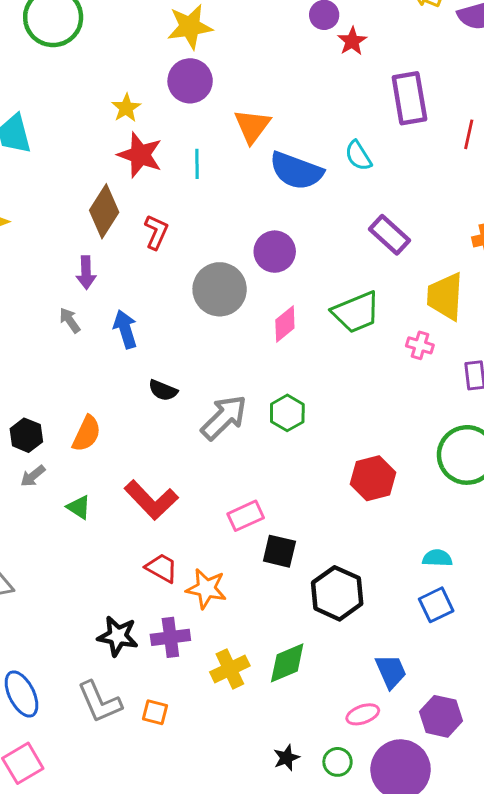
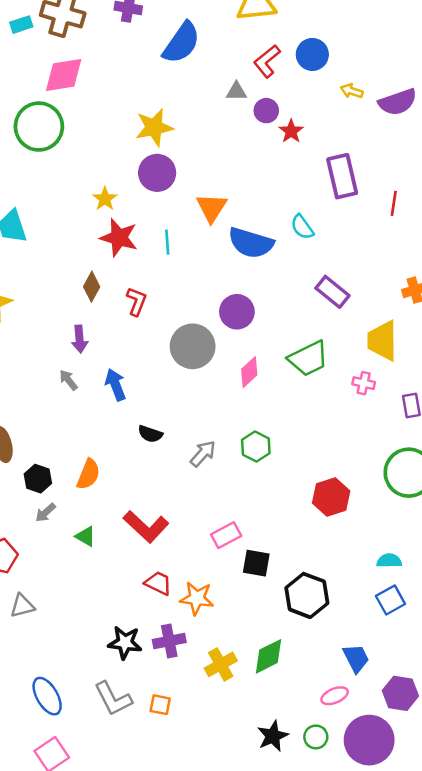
brown diamond: (104, 211) -> (92, 287), size x0.7
gray arrow: (224, 417) -> (203, 454), size x0.7
black star: (286, 758) -> (273, 736), size x1.4

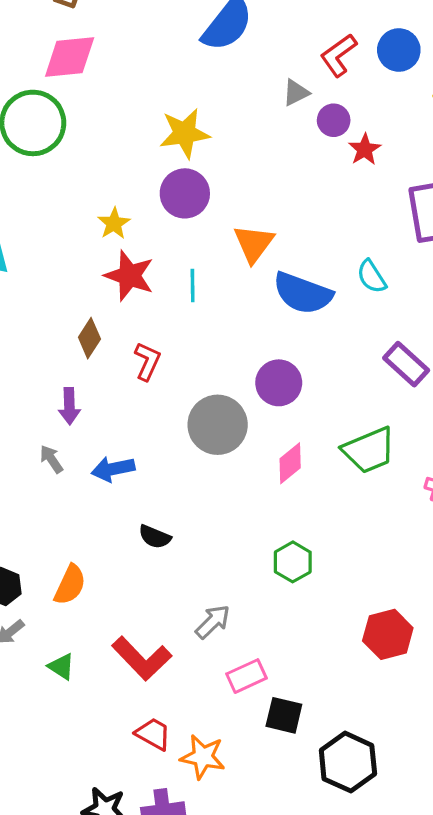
gray triangle: (236, 91) -> (296, 93), turned -30
blue arrow: (115, 385) -> (113, 469), turned -84
gray arrow: (203, 454) -> (213, 622), moved

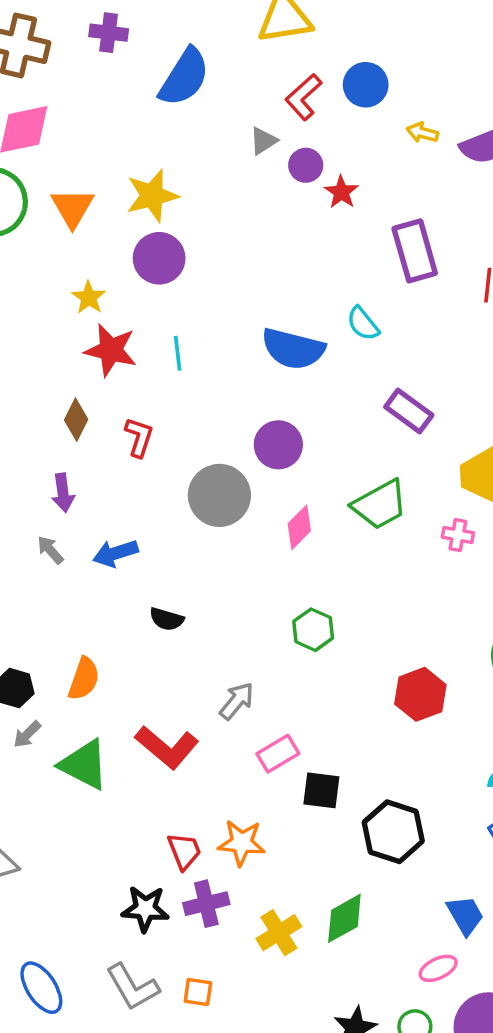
orange triangle: (254, 244) -> (72, 208), moved
green triangle: (61, 666) -> (84, 765), size x1.8
red trapezoid: (153, 734) -> (184, 851), moved, turned 45

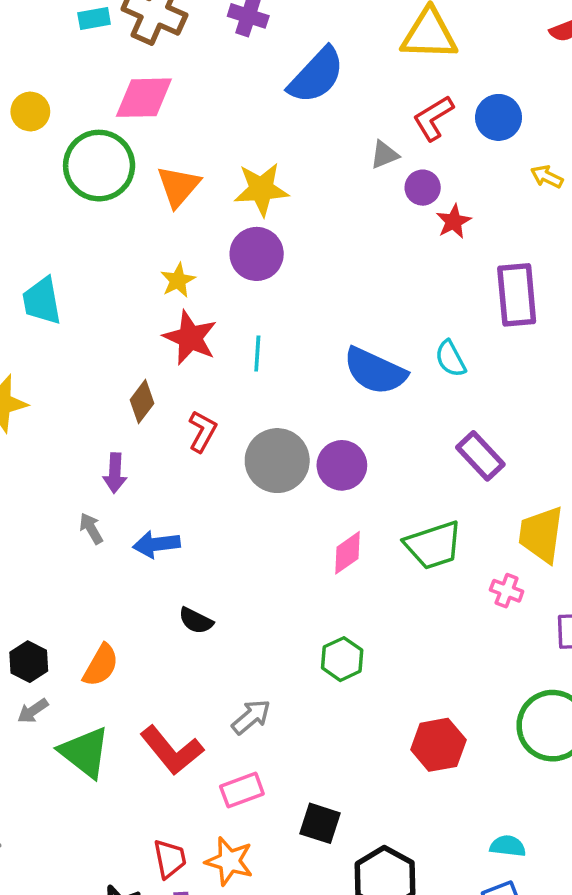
gray circle: (219, 495) -> (277, 461), moved
pink rectangle: (278, 754) -> (242, 790), moved

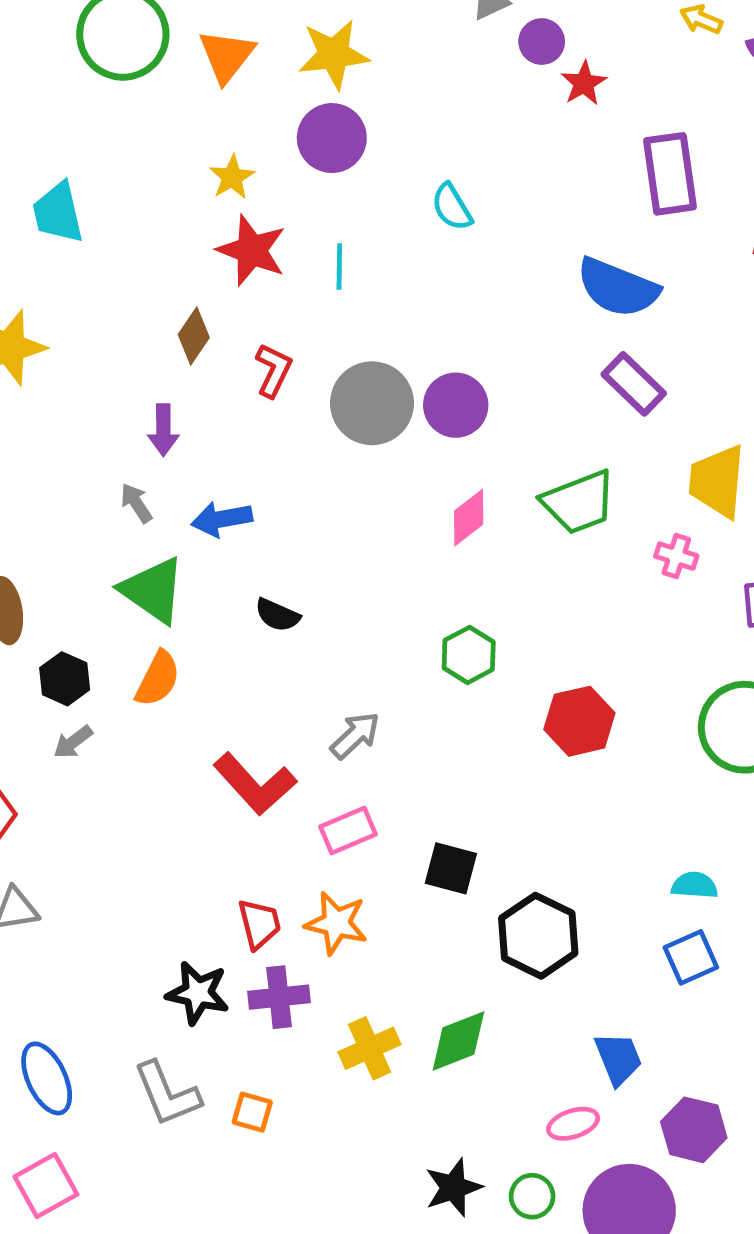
cyan semicircle: (450, 359) -> (452, 207), moved
blue semicircle: (375, 371) -> (618, 288), moved
red hexagon: (438, 745) -> (579, 721), moved
green triangle: (85, 752) -> (153, 590), moved

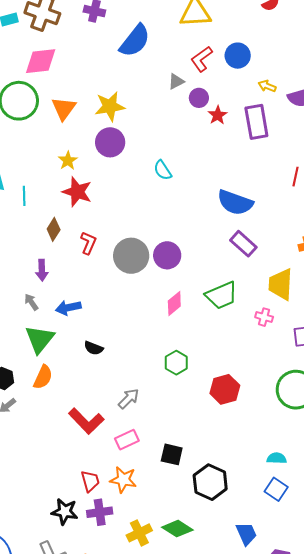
purple rectangle: (670, 174) -> (256, 122), moved
cyan line: (339, 267) -> (24, 196), moved
green triangle: (153, 590) -> (40, 339), turned 36
blue square: (691, 957) -> (276, 489), turned -30
green diamond: (458, 1041) -> (177, 529), turned 56

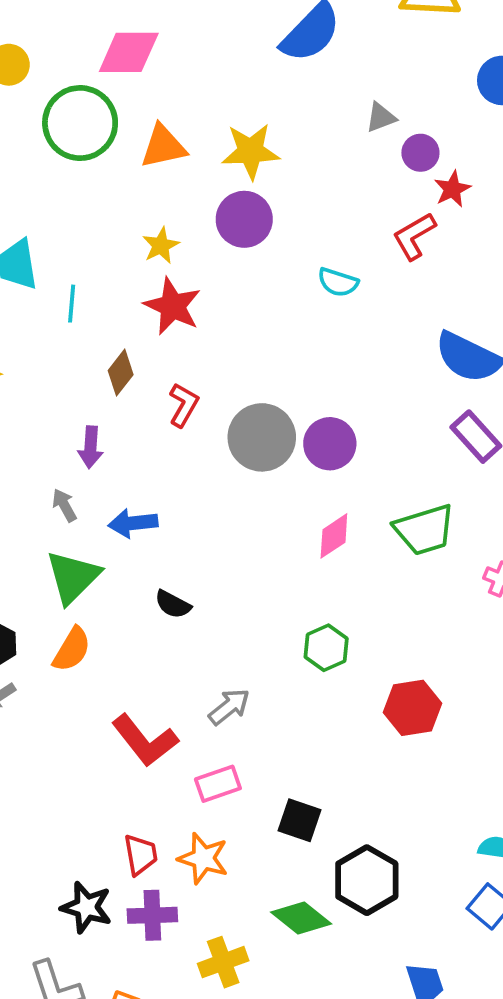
red L-shape: (202, 59) -> (414, 236), moved
orange triangle: (64, 109) -> (163, 146), turned 36
cyan semicircle: (163, 170) -> (338, 282), turned -45
green diamond: (177, 529) -> (301, 918), moved

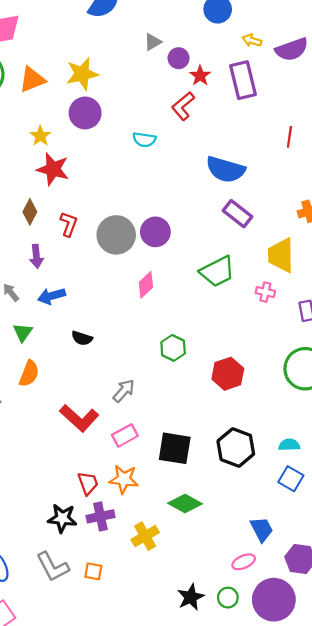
purple arrow: (91, 447) -> (36, 256), moved
pink diamond: (334, 536) -> (146, 285), moved
green triangle: (73, 577) -> (23, 332), size x0.6
black square: (300, 820) -> (175, 448), size x1.4
black hexagon: (367, 880) -> (236, 448), moved

